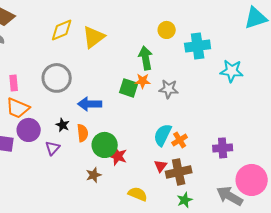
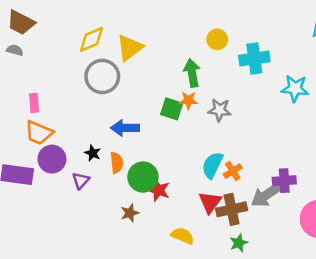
gray circle: (57, 78) -> (102, 76), moved
red triangle: (161, 166) -> (210, 202), size x1.5
gray arrow: (230, 196) -> (266, 195), moved, turned -64

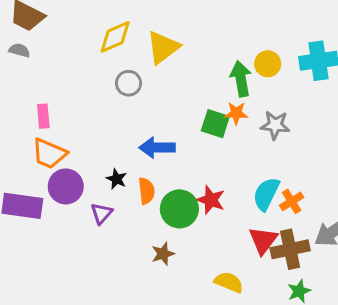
yellow circle: (217, 39) -> (268, 64), moved
gray circle: (102, 76) -> (129, 83), size x0.6
red star: (159, 190) -> (211, 200), moved

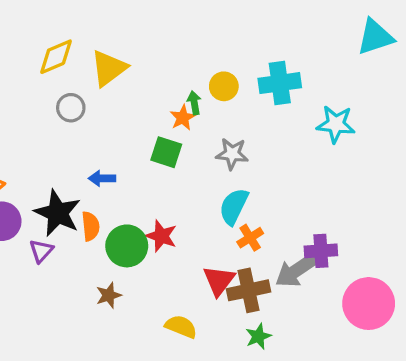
green arrow: (241, 79) -> (194, 103), size x0.6
orange star: (236, 113) -> (183, 118), moved, turned -30
blue arrow: (157, 148) -> (102, 178), size x0.7
black star: (117, 179) -> (58, 213), size x2.0
cyan semicircle: (266, 194) -> (234, 206), moved

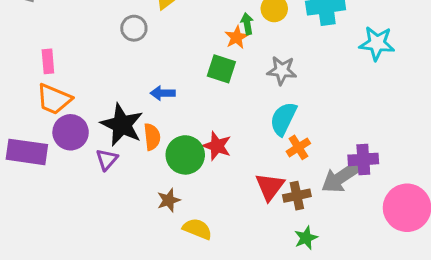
brown cross: (248, 290) -> (297, 196), size x0.7
yellow semicircle: (181, 327) -> (197, 229), moved

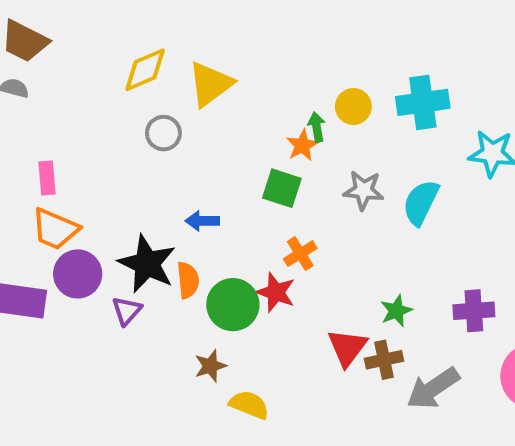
cyan semicircle: (283, 119) -> (421, 202), moved
orange cross: (298, 147) -> (300, 254), moved
gray arrow: (341, 178) -> (433, 388), moved
green star: (306, 238) -> (396, 311), moved

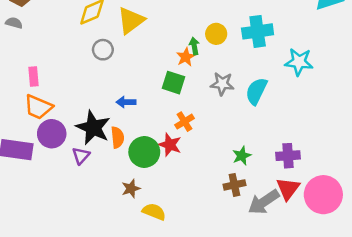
red triangle: (347, 347) -> (288, 189), moved

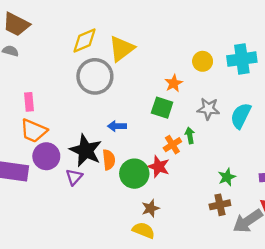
green arrow: (194, 46) -> (190, 135), moved
gray circle: (103, 50) -> (95, 76), size x1.8
brown star: (131, 189) -> (150, 208), moved

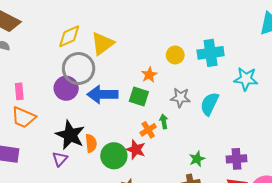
blue arrow: (117, 126) -> (102, 94), moved, size x1.8
purple circle: (46, 156) -> (66, 88), moved

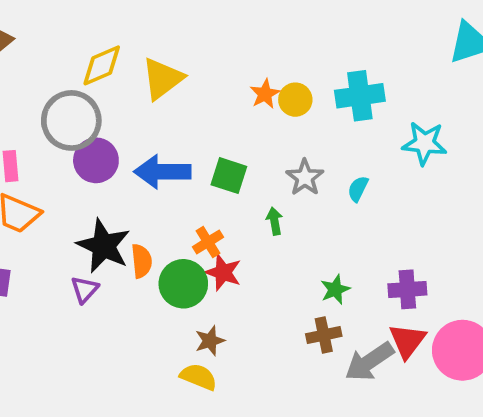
gray circle: (79, 68) -> (71, 120), moved
orange star: (149, 75) -> (265, 94), moved
gray star: (180, 98) -> (305, 177), turned 30
cyan semicircle: (209, 104) -> (358, 189), size x0.6
orange cross: (148, 130) -> (208, 242), moved

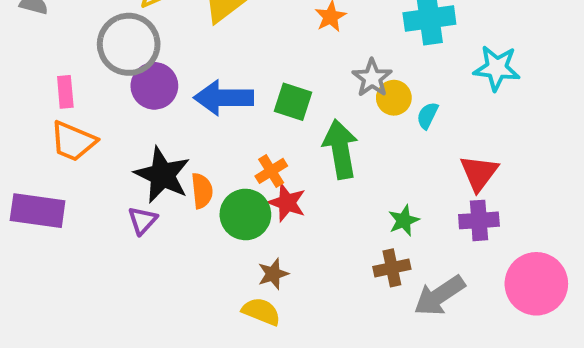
yellow circle: (295, 100) -> (394, 98), moved
gray star: (305, 177) -> (372, 78), moved
green arrow: (274, 221) -> (340, 149), size x2.0
red triangle: (407, 341) -> (479, 173), moved

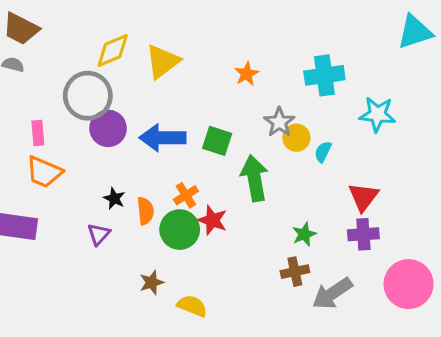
orange cross: (271, 171) -> (186, 195), moved
black star: (162, 175) -> (114, 198), size x0.5
brown star: (273, 274) -> (152, 283), moved

